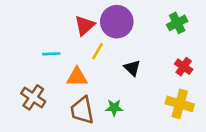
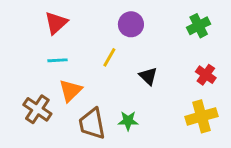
purple circle: (117, 22) -> (131, 24), size x0.7
red triangle: (85, 26) -> (56, 23), moved
orange triangle: (77, 77) -> (70, 91), moved, turned -45
yellow cross: (180, 104) -> (202, 116), turned -32

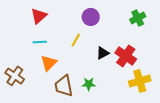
red cross: (206, 75) -> (126, 56), moved, size x1.5
black triangle: (148, 76) -> (103, 53), turned 48
brown cross: (37, 109) -> (15, 76), moved

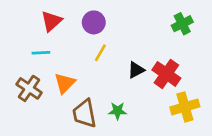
purple circle: (91, 17) -> (94, 22), moved
cyan line: (40, 42) -> (41, 53), moved
brown cross: (15, 76) -> (29, 88), moved

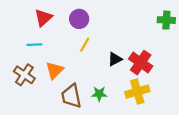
green cross: (182, 24) -> (166, 20), moved, turned 30
yellow cross: (185, 107) -> (137, 92), moved

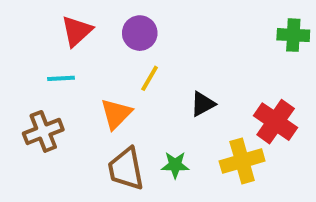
red cross: (141, 63) -> (276, 122), moved
orange triangle: (55, 70) -> (116, 114), moved
brown cross: (24, 75) -> (43, 131), turned 35

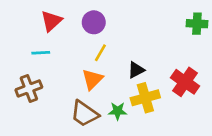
orange triangle: (116, 114) -> (92, 79), moved
yellow cross: (242, 161) -> (145, 98), moved
brown trapezoid: (126, 169) -> (84, 114), turned -44

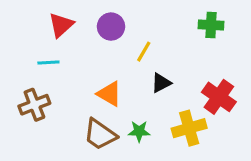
green cross: (197, 24) -> (211, 25), moved
yellow line: (100, 53) -> (144, 52), moved
orange triangle: (92, 79) -> (109, 94), turned -45
yellow cross: (145, 98) -> (189, 128), moved

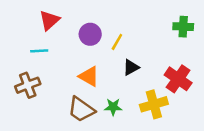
green cross: (211, 25) -> (183, 27), moved
purple circle: (111, 27) -> (90, 34), moved

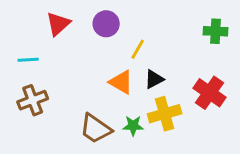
purple circle: (90, 34) -> (106, 24), moved
cyan line: (39, 51) -> (28, 60), moved
orange triangle: (89, 76) -> (121, 82), moved
yellow cross: (154, 104) -> (165, 114), moved

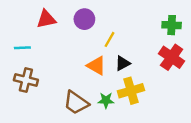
red triangle: (58, 24) -> (46, 19), turned 30
red cross: (210, 93) -> (172, 57), moved
brown cross: (33, 100) -> (26, 80), turned 35

